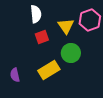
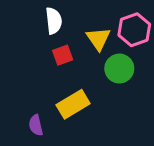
green circle: (71, 53) -> (119, 69), moved
purple semicircle: (15, 75) -> (36, 125), moved

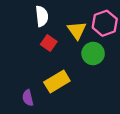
red square: (63, 55) -> (49, 43), turned -35

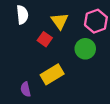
white semicircle: (42, 16) -> (22, 15), moved
yellow triangle: (77, 30) -> (60, 21), moved

